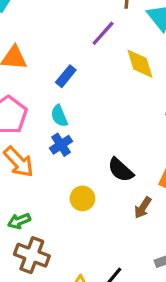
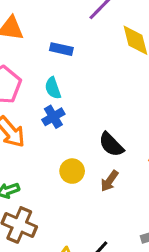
blue rectangle: (66, 76) -> (61, 49), turned 60
brown arrow: (143, 208) -> (109, 181), moved

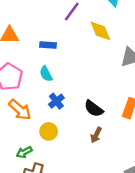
blue cross: (53, 117) -> (56, 101), moved
yellow circle: (72, 171) -> (49, 131), moved

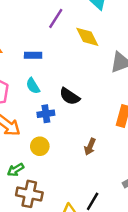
blue cross: (56, 101) -> (46, 114), turned 35
black semicircle: (94, 109) -> (70, 96), moved

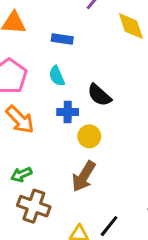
yellow circle: (40, 146) -> (89, 136), moved
brown arrow: (90, 147) -> (84, 176), moved, size x1.5

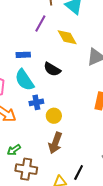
cyan semicircle: (57, 76) -> (24, 80), size x1.6
black semicircle: (99, 95) -> (52, 69), moved

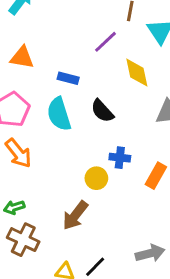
blue cross: (36, 102) -> (120, 158), moved
yellow circle: (54, 116) -> (96, 178), moved

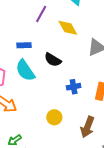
yellow circle: (96, 178) -> (54, 117), moved
brown arrow: (75, 215) -> (87, 127), moved

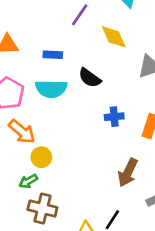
cyan semicircle: (25, 70) -> (51, 89), turned -60
yellow circle: (54, 117) -> (41, 157), moved

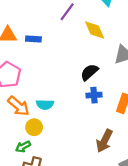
blue rectangle: (53, 55) -> (33, 39), moved
black semicircle: (90, 78) -> (89, 72), moved, turned 102
cyan semicircle: (51, 89) -> (45, 105), moved, size x0.7

